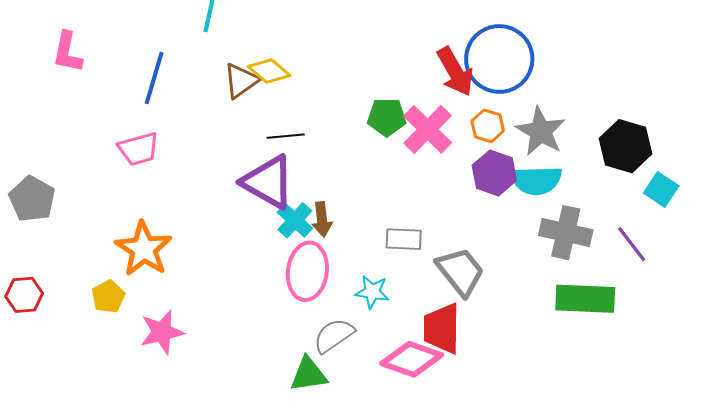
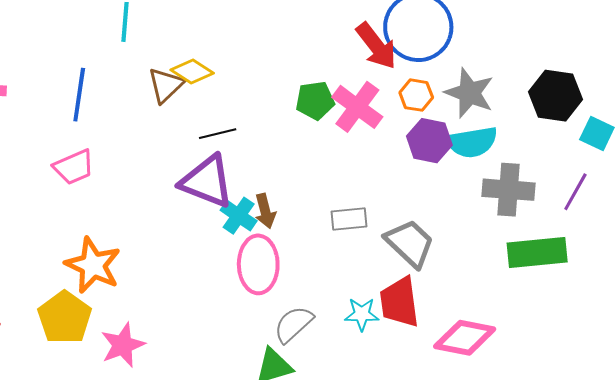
purple line: (632, 244) -> (575, 192), turned 75
cyan star: (372, 292) -> (362, 314), moved
yellow pentagon: (108, 297) -> (65, 318), size x1.6
pink diamond: (412, 359) -> (465, 338), moved

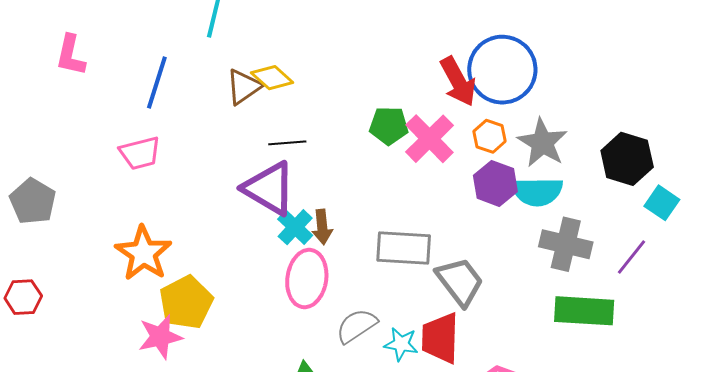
gray rectangle: (349, 219) -> (404, 248), size x1.5
yellow pentagon: (65, 318) -> (186, 302), moved
gray semicircle: (293, 324) -> (357, 326), moved

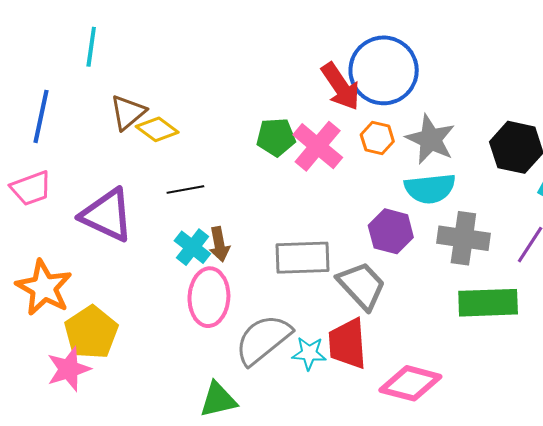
yellow diamond: (272, 78) -> (157, 129), moved
black line: (287, 143) -> (185, 190), moved
purple hexagon: (495, 183) -> (391, 231), moved
purple triangle: (269, 189) -> (107, 215), moved
gray semicircle: (357, 326) -> (263, 339), size x1.4

